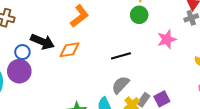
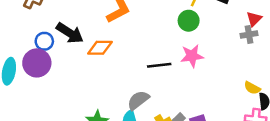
pink star: (167, 39) -> (192, 56), moved
gray semicircle: (120, 85) -> (138, 100), moved

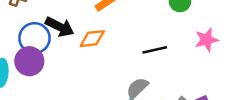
blue circle: (44, 41) -> (35, 38), size x1.6
pink star: (192, 56) -> (206, 40), moved

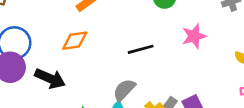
black arrow: (60, 27) -> (50, 78), moved

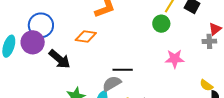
black line: (141, 49) -> (123, 70), moved

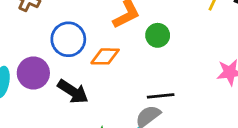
green circle: (161, 24) -> (158, 35), moved
blue circle: (41, 25) -> (68, 39), moved

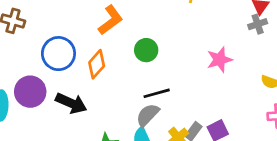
green circle: (158, 35) -> (146, 50), moved
orange diamond: (105, 56) -> (97, 64), turned -40

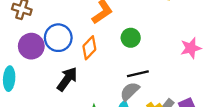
purple circle: (30, 92) -> (31, 46), moved
black arrow: (71, 103) -> (67, 79), turned -80

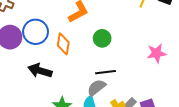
orange diamond: (89, 48) -> (63, 44), turned -40
black arrow: (67, 79) -> (40, 71), turned -115

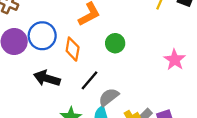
pink star: (157, 53) -> (175, 60), turned -30
black line: (105, 72) -> (90, 80), moved, turned -42

